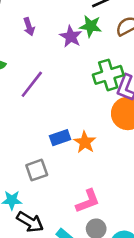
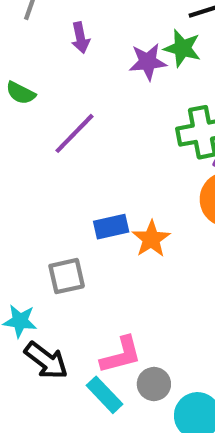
purple star: (71, 37) -> (148, 62), turned 30
pink L-shape: (88, 201) -> (121, 355), moved

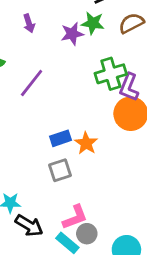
gray square: (67, 276) -> (60, 170), moved
gray circle: (154, 384) -> (87, 234), moved

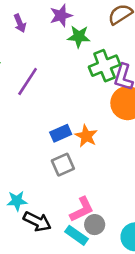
green star: (93, 23) -> (79, 37), moved
purple star: (72, 34) -> (61, 15), moved

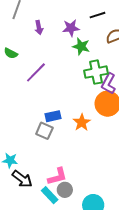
orange star: (86, 136) -> (82, 122), moved
gray square: (63, 165) -> (44, 131), moved, turned 36

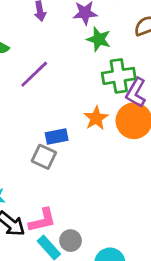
orange star: (82, 122) -> (96, 118), moved
pink L-shape: (57, 176) -> (42, 220), moved

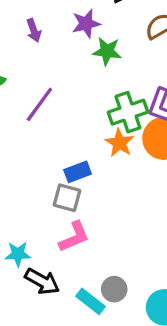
green cross: (119, 76) -> (128, 112), moved
pink L-shape: (42, 220) -> (74, 237), moved

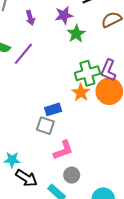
green star: (107, 51) -> (76, 34), turned 30
purple line: (39, 104) -> (23, 54), moved
pink L-shape: (74, 237) -> (63, 150), moved
gray circle: (114, 289) -> (72, 175), moved

